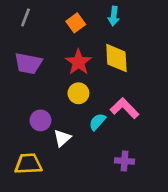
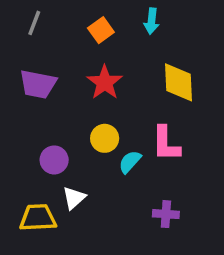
yellow diamond: (116, 58) -> (179, 82), moved
yellow circle: (78, 93) -> (105, 138), moved
pink L-shape: (125, 108) -> (166, 144), turned -136
white triangle: (62, 138) -> (74, 198), moved

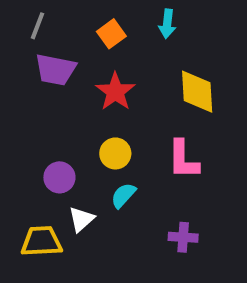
purple trapezoid: (38, 84) -> (55, 70), moved
cyan semicircle: (130, 162) -> (123, 195), moved

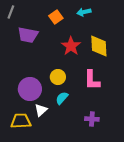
cyan arrow: (167, 24) -> (84, 12), turned 72
gray line: (38, 26) -> (11, 12), moved
red star: (115, 92) -> (71, 46), moved
purple circle: (59, 177) -> (30, 89), size x1.5

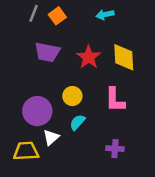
gray line: (11, 12) -> (34, 13), moved
orange square: (56, 17) -> (57, 16), moved
purple trapezoid: (28, 35) -> (47, 52), moved

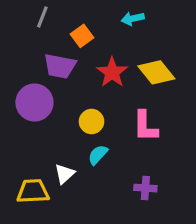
orange square: (57, 16) -> (82, 36), moved
yellow diamond: (124, 57) -> (156, 72), turned -36
purple circle: (37, 111) -> (34, 102), moved

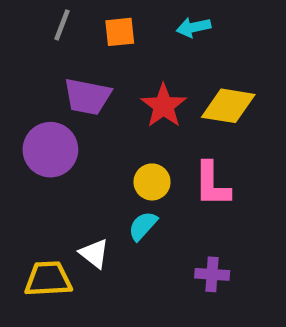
orange square: (82, 36) -> (120, 32), moved, turned 30
yellow diamond: (156, 72) -> (228, 106), turned -42
yellow circle: (92, 122) -> (152, 182), moved
white triangle: (65, 174) -> (94, 254), turned -40

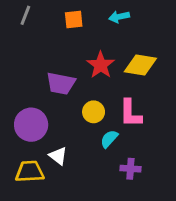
gray line: (62, 25) -> (25, 15), moved
purple trapezoid: (87, 97) -> (61, 83), moved
purple circle: (50, 150) -> (31, 125), moved
cyan semicircle: (143, 226) -> (109, 139), moved

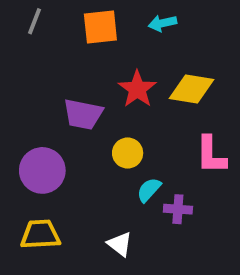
orange square: (74, 20) -> (100, 27), size x1.4
pink L-shape: (130, 113) -> (211, 155), moved
white triangle: (58, 156) -> (120, 244), moved
purple cross: (130, 169) -> (178, 209), moved

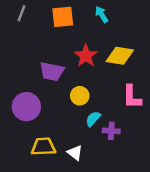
cyan arrow: (162, 23) -> (102, 14), turned 70
yellow trapezoid: (40, 234) -> (43, 147), moved

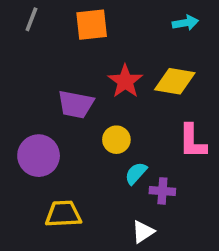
cyan arrow: (102, 14) -> (185, 23), moved, turned 112
white triangle: (75, 153) -> (143, 232), moved, turned 49

